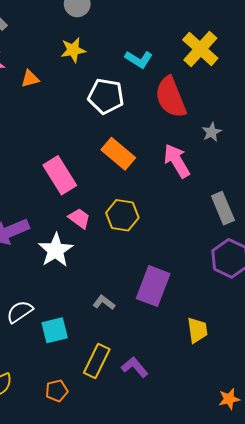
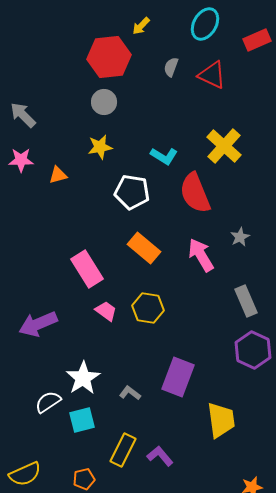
gray star: (212, 132) -> (240, 237), moved
white star: (56, 250) -> (83, 378), moved
yellow trapezoid: (197, 330) -> (221, 420), size x1.4

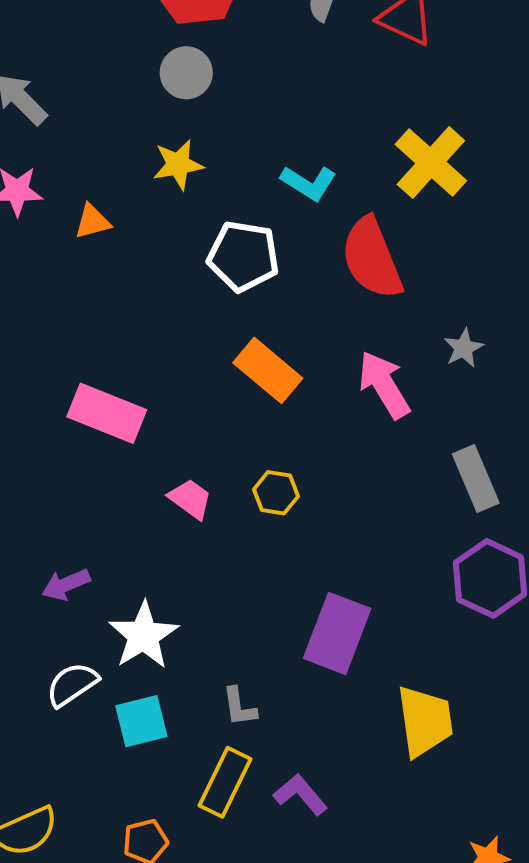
pink rectangle: (87, 269) -> (107, 413), moved, turned -36
yellow hexagon: (148, 308) -> (276, 493), size x0.7
purple arrow: (38, 324) -> (66, 585), moved, size x0.6
gray L-shape: (130, 393) -> (239, 707), moved, turned -135

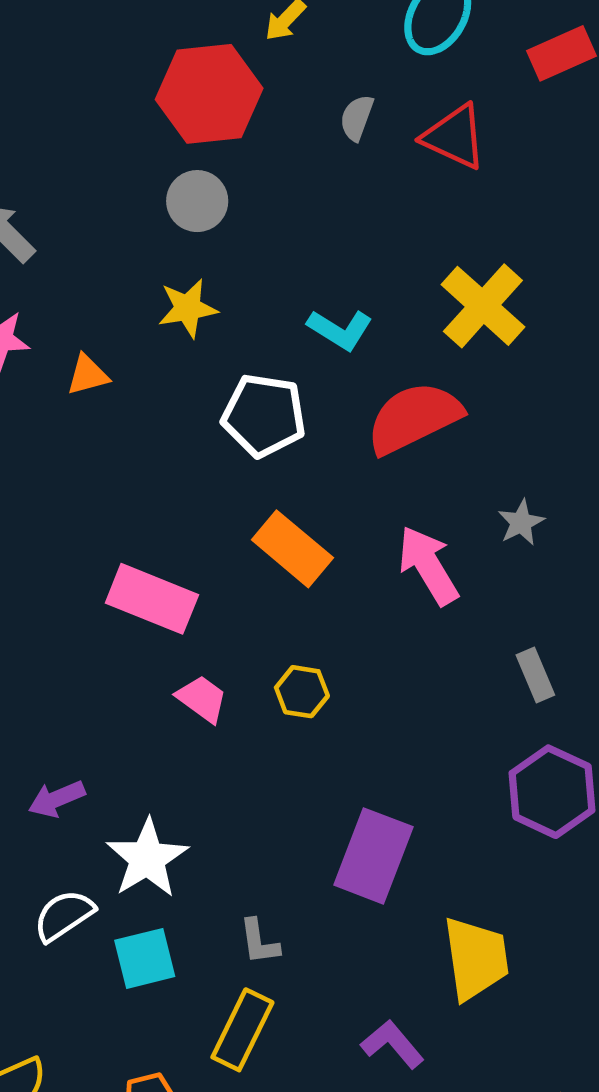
red semicircle: (372, 258) -> (414, 418), turned 86
pink rectangle: (107, 413) -> (152, 599), moved
gray rectangle: (476, 478) -> (535, 675), size x0.7
purple L-shape: (300, 795) -> (392, 1044), moved

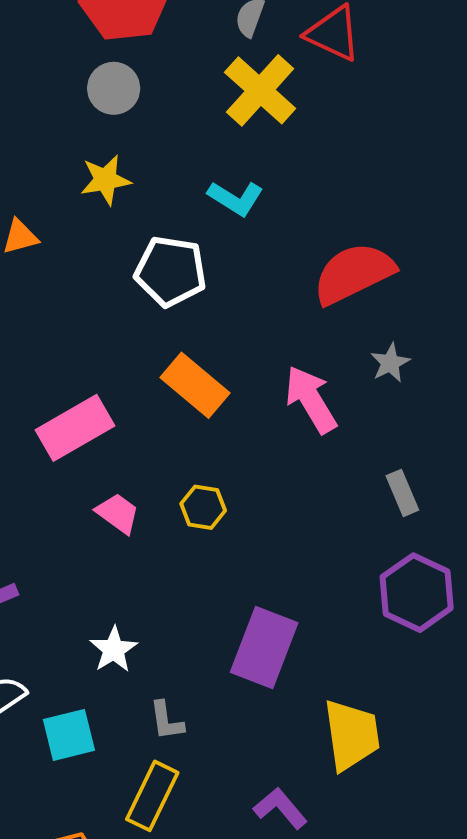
yellow cross: (483, 306) -> (260, 90), moved
red semicircle: (414, 418) -> (354, 273), moved
pink rectangle: (152, 599) -> (75, 428), turned -52
white star: (147, 858) -> (114, 650), moved, size x0.7

